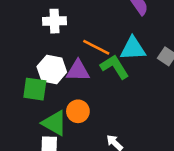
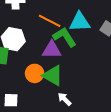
purple triangle: (78, 71) -> (52, 50), moved
green triangle: (54, 123) -> (53, 76), moved

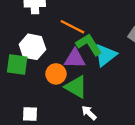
cyan triangle: (80, 22) -> (105, 55), moved, turned -35
orange circle: (35, 73) -> (56, 74), moved

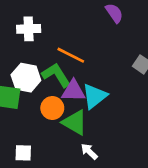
green L-shape: (89, 44) -> (56, 75), moved
cyan triangle: (105, 55) -> (94, 96), moved

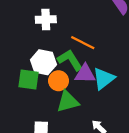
orange circle: (52, 108) -> (59, 81), moved
green triangle: (75, 122) -> (68, 102), moved, turned -45

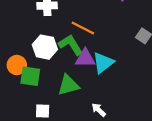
green square: (28, 80) -> (30, 76), moved
orange circle: (59, 81) -> (17, 65), moved

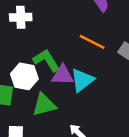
orange line: (83, 28) -> (92, 42), moved
white hexagon: (45, 47) -> (24, 76), moved

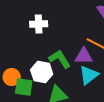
purple triangle: (63, 75) -> (84, 56), moved

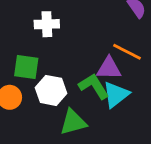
green L-shape: (60, 59) -> (94, 86), moved
green square: (24, 87) -> (26, 67), moved

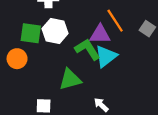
orange line: (127, 52) -> (115, 21), turned 30
white hexagon: (51, 90) -> (55, 31), moved

